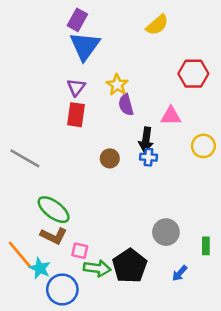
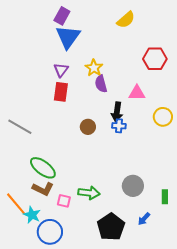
black pentagon: (130, 266) -> (111, 227), moved
green arrow: (97, 268) -> (89, 193), moved

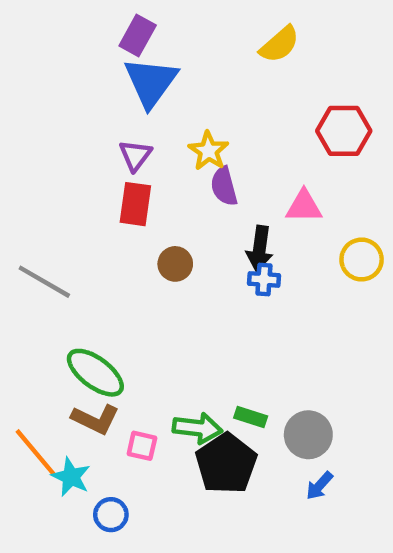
brown circle: (88, 127) -> (175, 264), moved
gray circle: (133, 186) -> (308, 435), moved
green rectangle: (165, 197) -> (251, 417), moved, turned -72
black pentagon: (111, 227) -> (226, 464), moved
blue circle: (50, 232) -> (111, 515), size x0.6

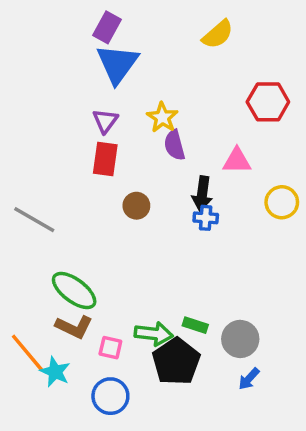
blue circle: (111, 515) -> (110, 396), moved, size x1.4

